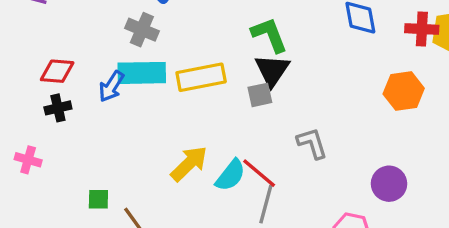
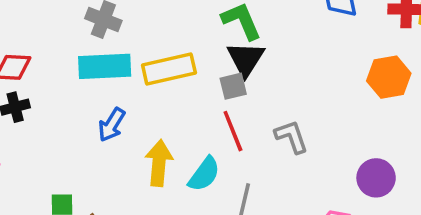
blue arrow: (111, 86) -> (112, 125), moved
yellow arrow: (189, 164) -> (159, 163), turned -39
red line: (259, 173) -> (233, 131), moved, turned 30

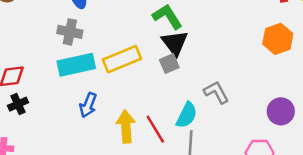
red line: (233, 131) -> (155, 129), moved
cyan semicircle: (204, 174) -> (187, 115), moved

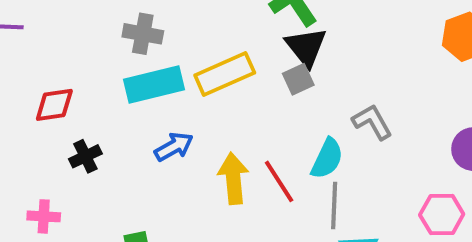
black cross: (18, 104) -> (85, 156), moved
blue arrow: (88, 105) -> (174, 147), turned -140

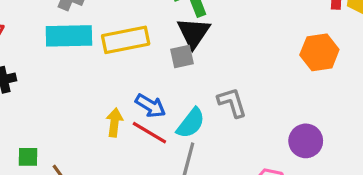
blue arrow: (174, 147) -> (150, 106), moved, turned 48
yellow arrow: (233, 178) -> (114, 122), size x0.7
red line: (279, 181) -> (149, 133), turned -39

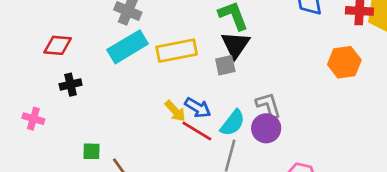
cyan rectangle: (69, 36) -> (128, 47), turned -30
yellow arrow: (114, 122) -> (175, 111), moved, turned 130
purple circle: (306, 141) -> (266, 128), moved

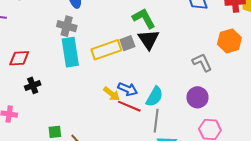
cyan rectangle: (128, 47) -> (70, 52), turned -60
gray square: (225, 65) -> (127, 43), moved
gray L-shape: (268, 105) -> (202, 62), moved
purple circle: (266, 128) -> (197, 97), moved

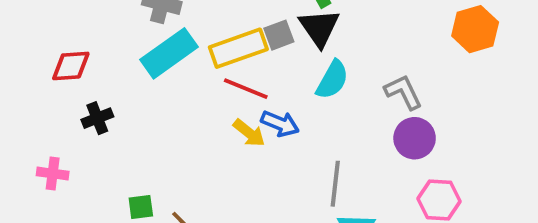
cyan rectangle: (70, 52) -> (169, 53), turned 64
gray L-shape: (202, 62) -> (403, 92), moved
cyan semicircle: (154, 97) -> (332, 80), moved
red line: (129, 106) -> (246, 89), moved

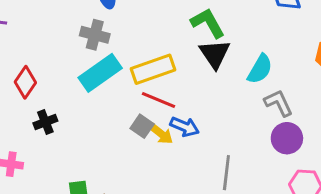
gray square: (279, 35) -> (142, 126), moved, turned -35
red diamond: (71, 66) -> (25, 82), turned -52
cyan semicircle: (332, 80) -> (260, 69), moved

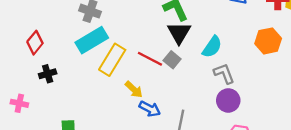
yellow rectangle: (153, 69) -> (112, 60), moved, turned -44
red line: (158, 100) -> (150, 59), moved
gray square: (142, 126) -> (172, 60), moved
blue arrow: (185, 127) -> (150, 109), moved

